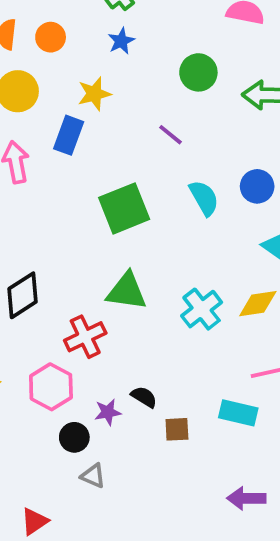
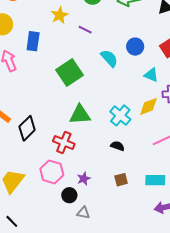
yellow star: (94, 94) -> (59, 15), moved
red cross: (85, 337) -> (64, 142), turned -30
black semicircle: (144, 397) -> (117, 146), moved
cyan rectangle: (238, 413) -> (155, 180), moved

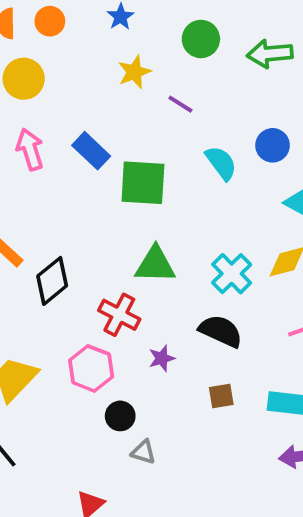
blue rectangle: (33, 41) -> (91, 151), moved, turned -60
green square: (70, 73) -> (143, 183), turned 32
black semicircle: (117, 146) -> (221, 331), size x1.6
purple star: (84, 179) -> (162, 358), moved

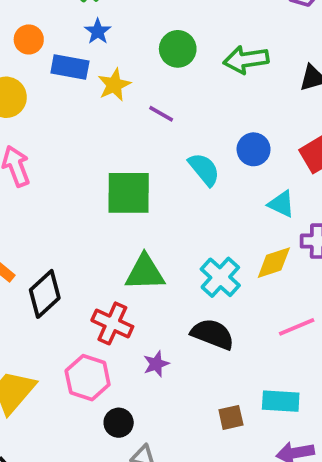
blue rectangle: (91, 151) -> (70, 67), moved, turned -30
brown square: (221, 396) -> (231, 417), moved

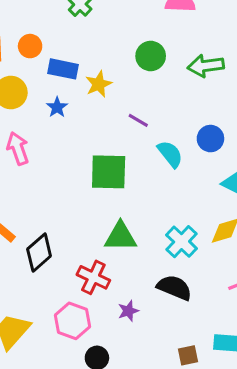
blue star: (98, 31) -> (57, 107), moved
purple line: (161, 114) -> (138, 120), moved

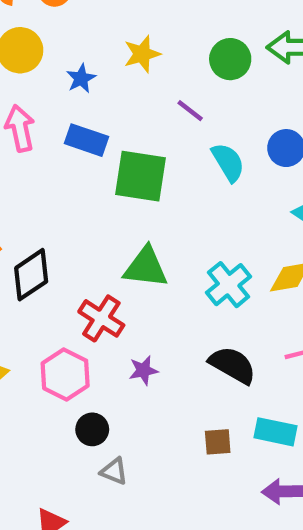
green circle: (151, 56) -> (230, 59), moved
blue rectangle: (63, 69) -> (86, 140), moved
black semicircle: (174, 288) -> (232, 365), moved

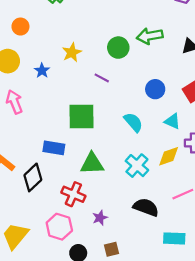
blue rectangle: (86, 140) -> (54, 148), moved
cyan semicircle: (228, 162) -> (133, 122), moved
brown square: (218, 442) -> (111, 249), moved

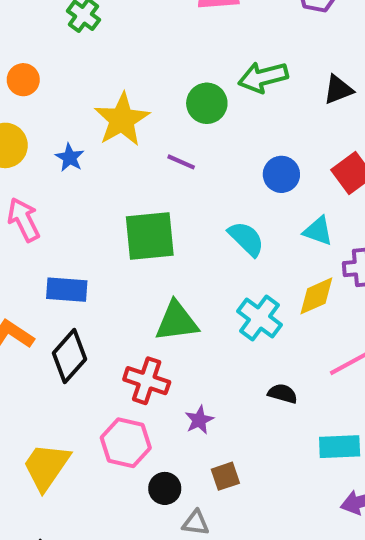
yellow star: (72, 52) -> (122, 120), size x1.5
blue rectangle: (54, 148) -> (67, 290), moved
black semicircle: (146, 207) -> (283, 394), size x0.6

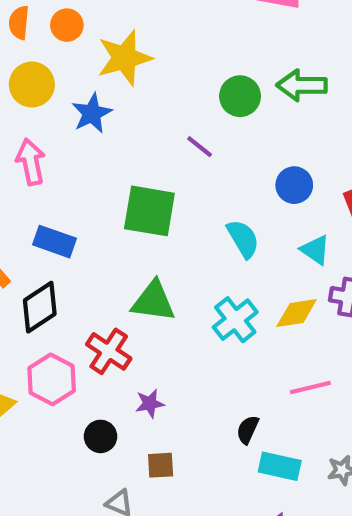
yellow star: (122, 120) -> (124, 58), moved
blue star: (70, 158) -> (92, 113), size x1.4
black semicircle: (283, 394) -> (248, 430), moved, turned -96
pink hexagon: (126, 443) -> (52, 379), moved
black circle: (165, 488) -> (101, 436), moved

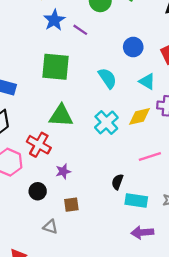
blue star: (92, 113) -> (54, 20), moved

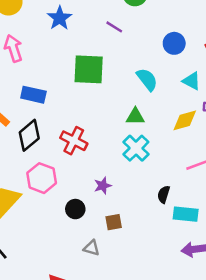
blue star: (54, 20) -> (60, 18), moved
green triangle: (61, 116) -> (135, 116), moved, size x0.7
cyan cross: (106, 122) -> (136, 148), moved
red cross: (39, 145) -> (74, 141), moved

